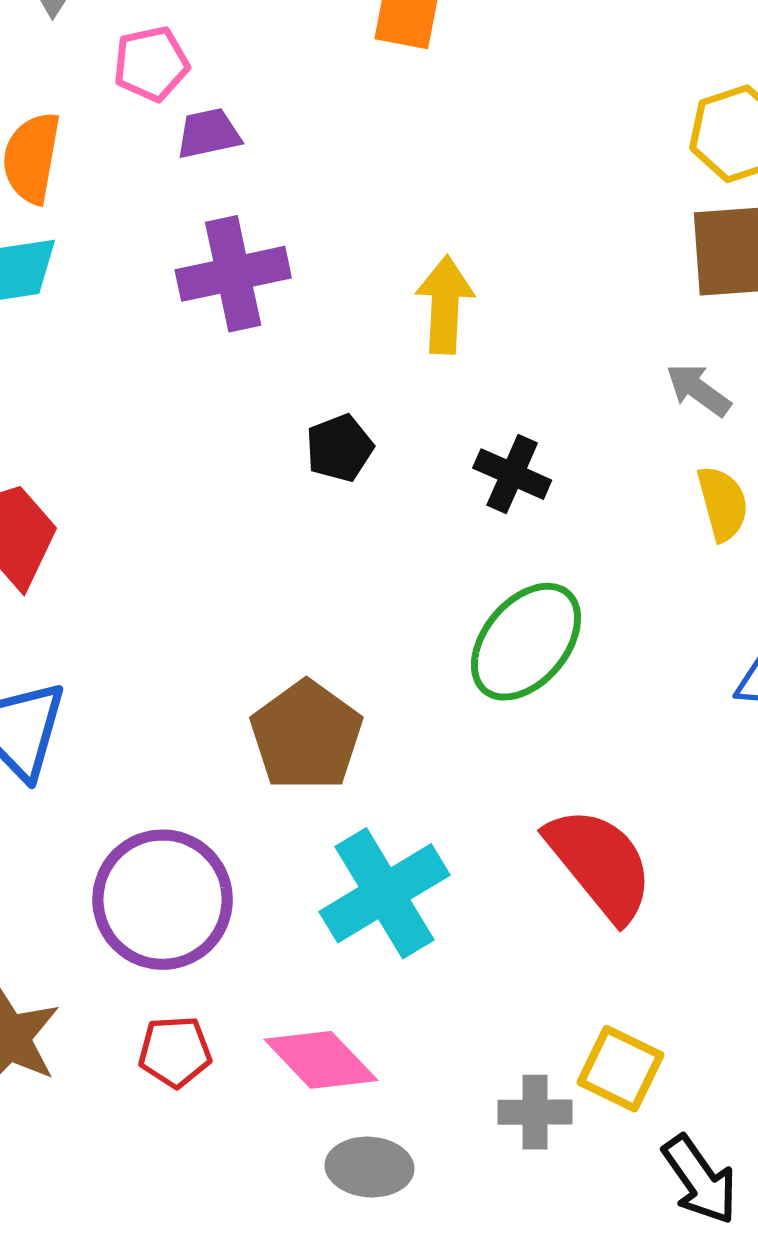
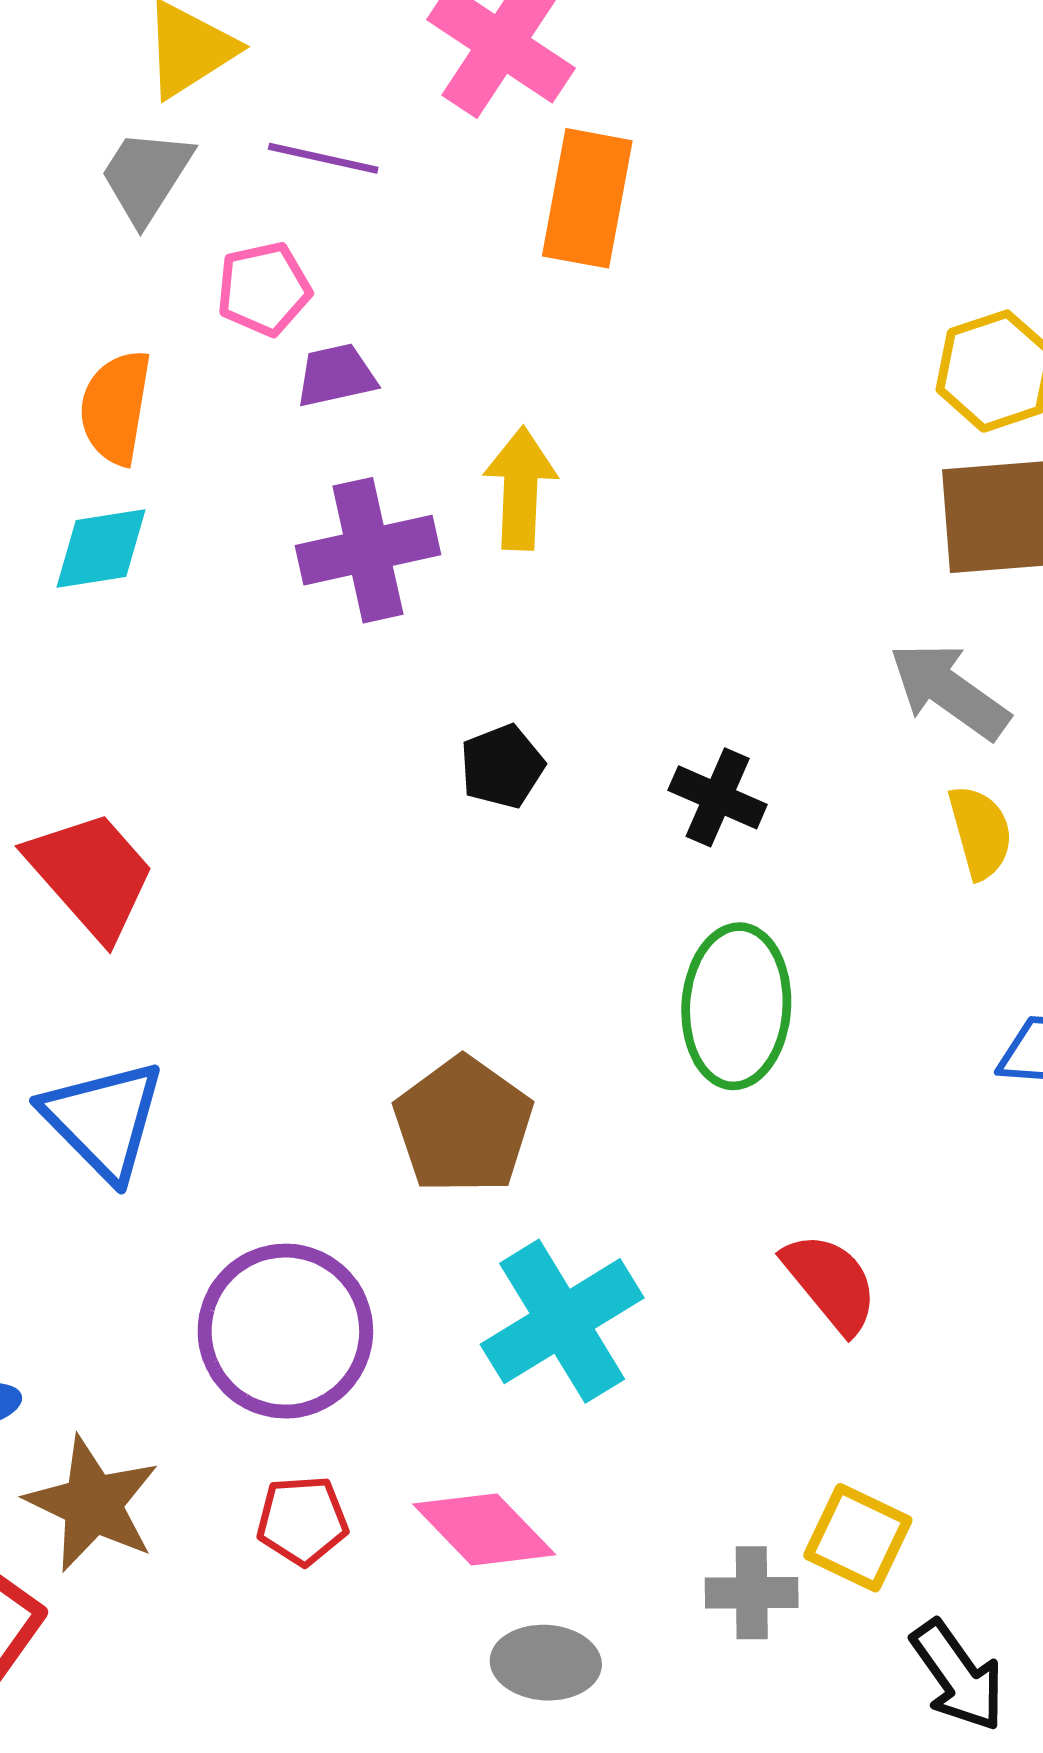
yellow arrow: (445, 305) -> (520, 488), moved
gray arrow: (698, 390) -> (949, 691), size x1.5
green ellipse: (526, 642) -> (736, 1006), turned -36
red semicircle: (600, 864) -> (831, 1283), size x0.7

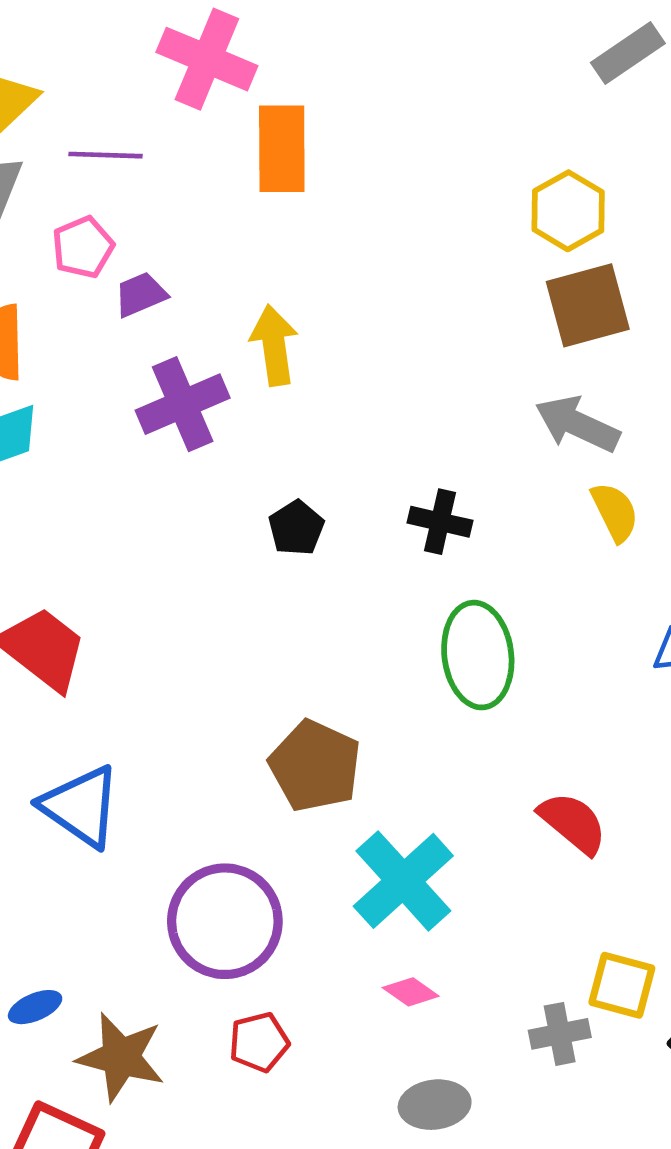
pink diamond: (484, 1529) -> (411, 992), moved, size x0.6

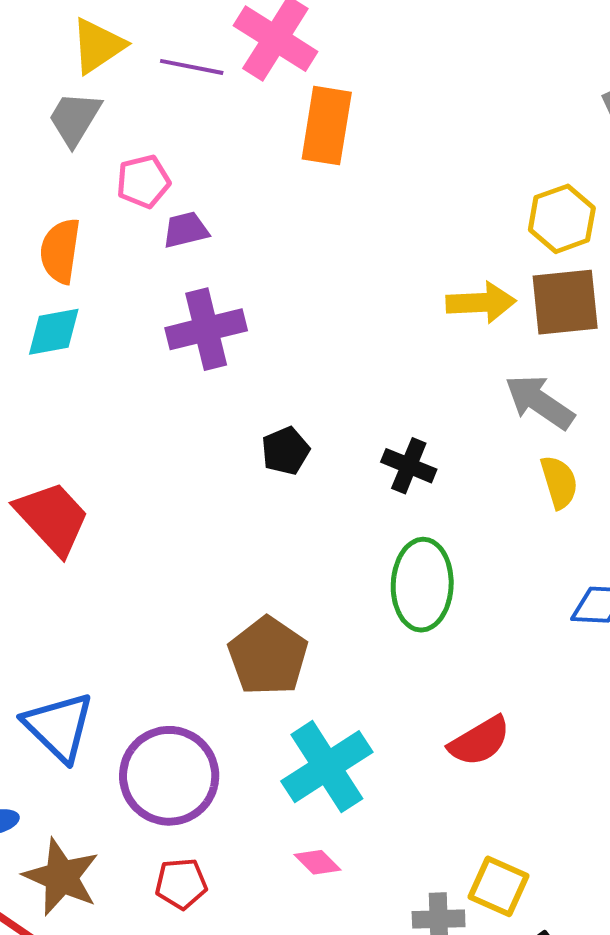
purple line: (106, 155) -> (192, 67), moved
yellow arrow: (274, 345) -> (481, 302), moved, turned 86
blue triangle: (81, 806) -> (59, 727), moved
red semicircle: (573, 823) -> (480, 741), turned 100

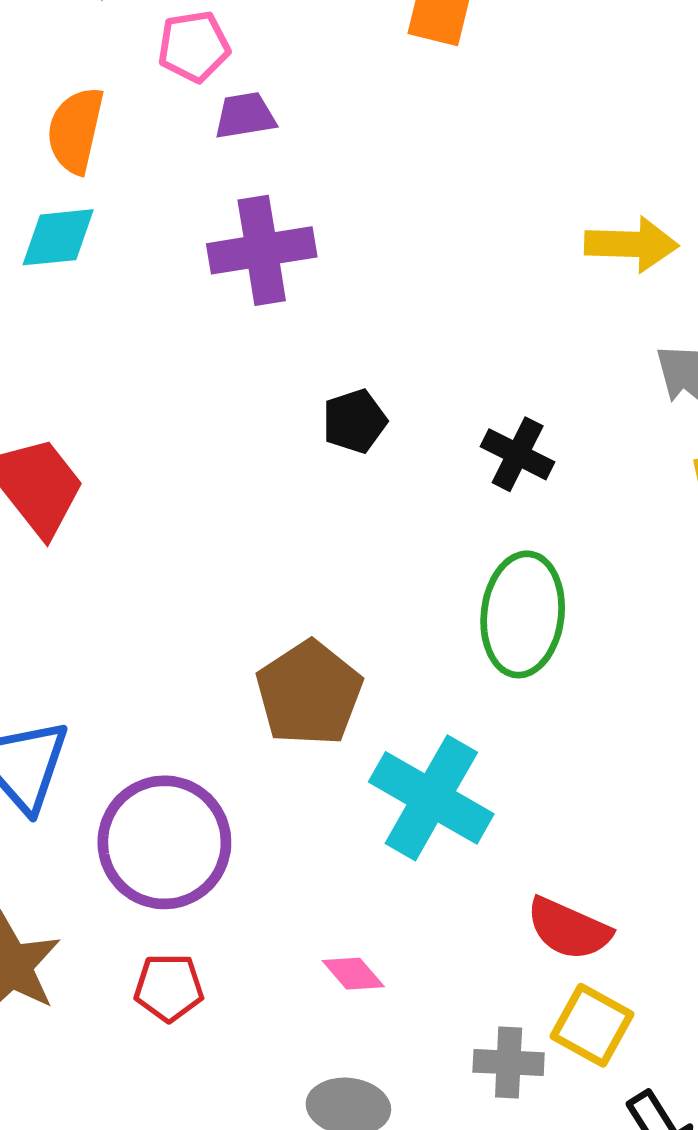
red semicircle: (480, 741) -> (569, 929), moved, turned 50
cyan cross: (327, 767) -> (431, 798), moved, turned -32

